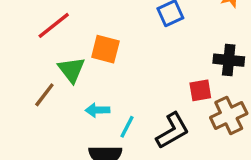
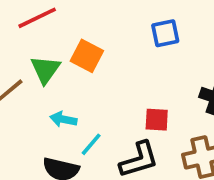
red square: (200, 90) -> (157, 120), moved

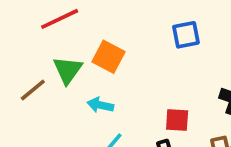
cyan arrow: (63, 119) -> (100, 105), moved

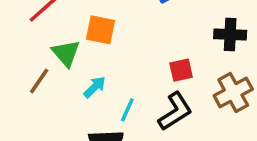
cyan arrow: (100, 105) -> (95, 87), moved, turned 140

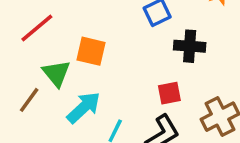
black cross: (230, 34) -> (190, 46), moved
cyan arrow: (95, 87) -> (84, 107), size x1.5

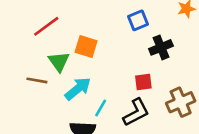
black cross: (190, 46) -> (161, 47), turned -30
brown line: (29, 100) -> (37, 80), turned 60

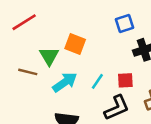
red line: (46, 26) -> (24, 22), moved
cyan line: (101, 108) -> (97, 81), moved

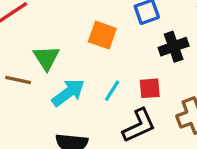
orange square: (75, 44) -> (102, 35), moved

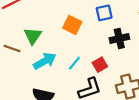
red square: (150, 88) -> (100, 65), turned -32

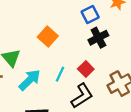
blue square: (104, 13) -> (90, 14), moved
orange square: (72, 25) -> (48, 36), turned 30

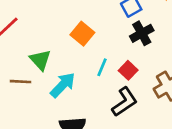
cyan line: (60, 74) -> (102, 67), moved

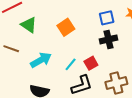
green triangle: (40, 60) -> (29, 25), moved, turned -30
cyan line: (102, 67) -> (71, 64), moved

